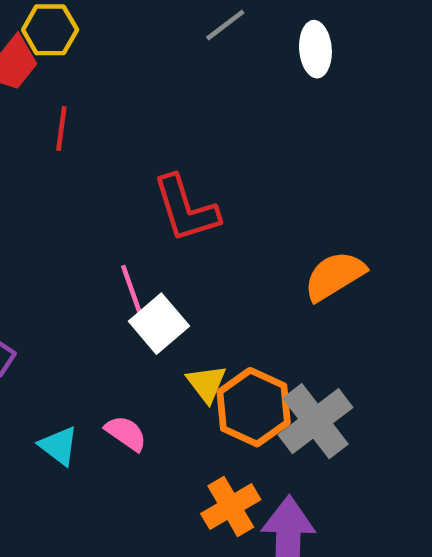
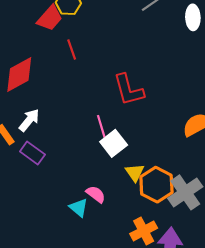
red line: (61, 129) -> (72, 50), turned -30
cyan triangle: (59, 446) -> (79, 208), moved

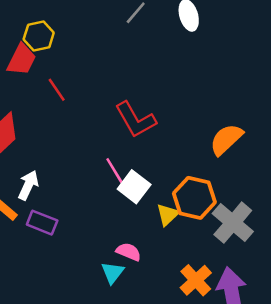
yellow triangle: (135, 173) -> (168, 215), turned 36
orange hexagon: (156, 185) -> (194, 198), moved
cyan triangle: (79, 208) -> (113, 273), turned 42

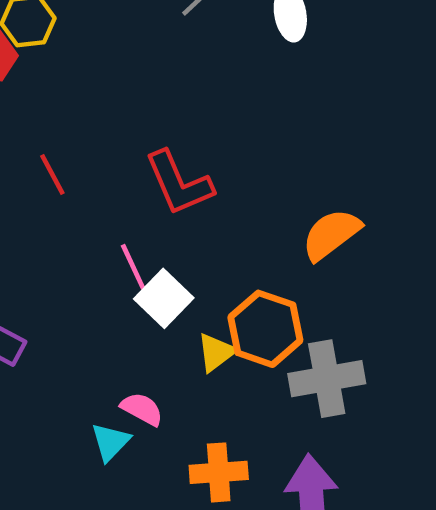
red line: (57, 90) -> (52, 174), moved
gray cross: (233, 223) -> (327, 379), turned 33
orange cross: (196, 280) -> (219, 472), moved, turned 32

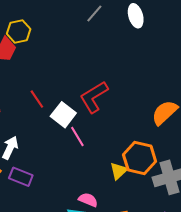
red L-shape: (179, 183) -> (94, 97), turned 88
white square: (164, 298) -> (63, 115), moved

